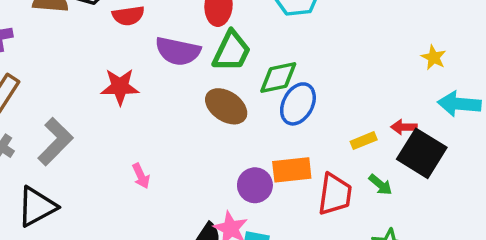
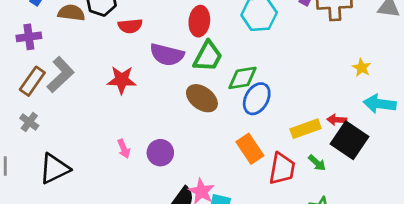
yellow rectangle: (364, 141) -> (306, 129), size x1.5
gray L-shape: (55, 142) -> (60, 75), moved
orange rectangle: (292, 170) -> (250, 149), turned 60
pink arrow: (141, 176) -> (124, 149), moved
purple circle: (255, 185) -> (160, 153), moved

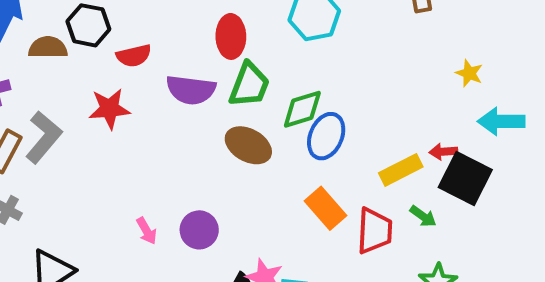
red star: (122, 80) -> (109, 109), moved

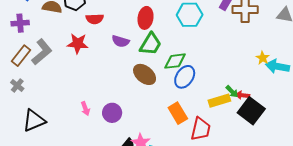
purple semicircle: (191, 90) -> (121, 41), size x0.7
cyan arrow: (501, 121) -> (278, 66), moved
green arrow: (423, 216) -> (232, 91), moved

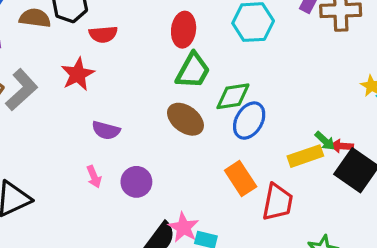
purple semicircle: (121, 41) -> (106, 130), moved
red star: (78, 43) -> (78, 74), turned -30

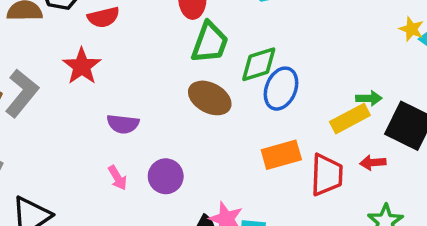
green arrow: (325, 141) -> (369, 98), turned -35
red arrow: (342, 146) -> (373, 163), moved
orange rectangle: (241, 179) -> (281, 155), turned -64

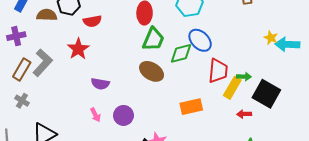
blue ellipse: (281, 89) -> (200, 40), moved, turned -70
yellow rectangle: (350, 119) -> (232, 88), turned -35
red trapezoid: (327, 175) -> (218, 71), moved

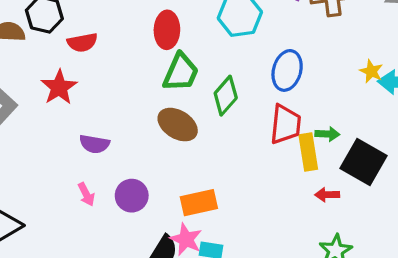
blue ellipse: (200, 40) -> (287, 70), moved, turned 60
green diamond: (181, 53) -> (226, 96), turned -35
yellow rectangle: (232, 88) -> (308, 152), turned -40
orange rectangle: (191, 107) -> (199, 203), moved

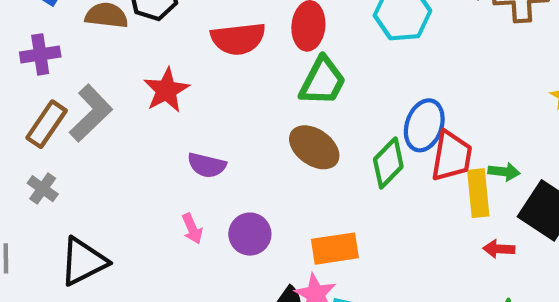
red semicircle: (82, 42) -> (238, 39), moved, size x1.4
blue ellipse: (287, 70) -> (424, 125), moved
green diamond: (226, 96) -> (388, 163), moved

